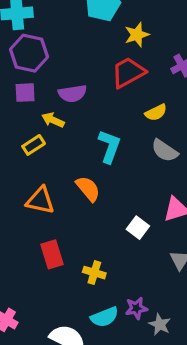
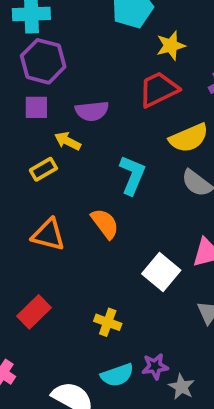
yellow semicircle: (156, 113) -> (189, 138), size x1.5
white square: (138, 228) -> (161, 272), size x1.4
red rectangle: (52, 254) -> (34, 312), moved, turned 60

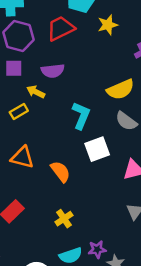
red trapezoid: (158, 89) -> (61, 28), moved
orange semicircle: (105, 224) -> (60, 172), moved
white square: (161, 272) -> (97, 149), moved, turned 30
yellow cross: (108, 322) -> (64, 219), turned 36

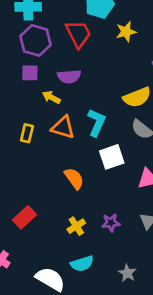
red trapezoid: (61, 28) -> (78, 34), turned 88
yellow rectangle: (19, 112) -> (27, 133), moved, turned -48
orange triangle: (22, 157) -> (63, 127), moved
purple star: (97, 249) -> (111, 223), moved

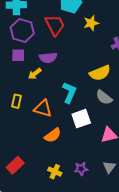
yellow arrow: (51, 97) -> (35, 74), turned -64
orange triangle: (63, 127) -> (43, 108), moved
orange semicircle: (74, 178) -> (53, 135), turned 90
yellow cross: (76, 226) -> (55, 172), turned -32

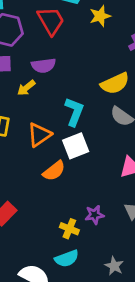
orange triangle: (43, 108) -> (39, 135), turned -48
white square: (81, 119) -> (76, 146), moved
yellow cross: (55, 172) -> (69, 229), moved

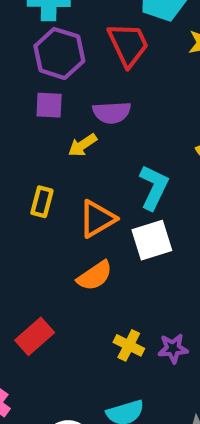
orange semicircle: (54, 171) -> (95, 276), moved
yellow cross: (69, 229) -> (129, 345), moved

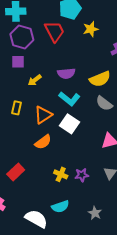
purple semicircle: (112, 113) -> (66, 73), moved
cyan L-shape: (154, 187) -> (69, 99), turned 105
white square: (152, 240) -> (70, 124), turned -36

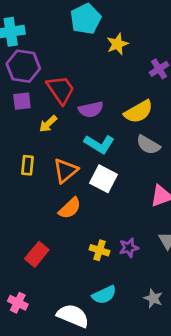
red trapezoid: (54, 31) -> (61, 90), moved

